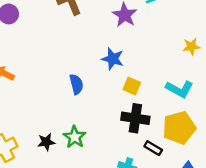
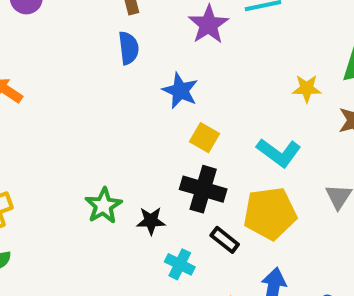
blue semicircle: (76, 84) -> (129, 48), moved
black star: (46, 142) -> (151, 221), moved

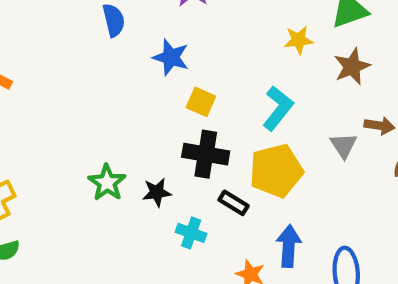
cyan L-shape: (279, 153) -> (278, 108), turned -81

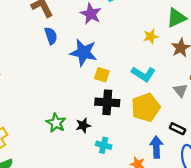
blue star: (171, 57) -> (83, 52), size x1.4
cyan L-shape: (278, 108) -> (143, 74), turned 90
black rectangle: (234, 203) -> (178, 129), moved

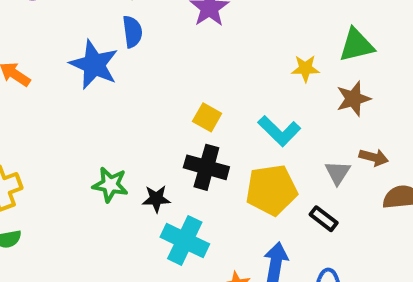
blue star: (83, 52) -> (94, 65), moved
green star: (56, 123) -> (110, 185), turned -30
black rectangle: (178, 129) -> (324, 219), moved
cyan cross: (104, 145) -> (185, 240), size x1.6

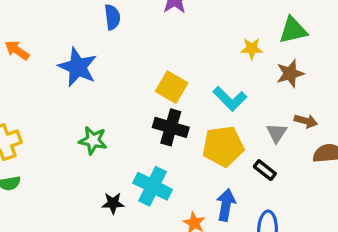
blue star: (94, 65) -> (78, 67), moved
yellow square: (207, 117) -> (172, 87), size x1.4
black star: (156, 199) -> (113, 203), moved

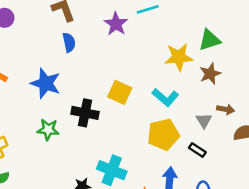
yellow star: (252, 49) -> (179, 57), size x1.6
black cross: (171, 127) -> (85, 113), moved
green star: (93, 140) -> (48, 130), moved

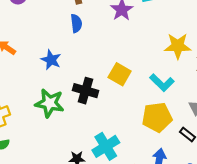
blue star: (46, 83) -> (51, 60), size x0.7
green star: (48, 130) -> (50, 103), size x1.4
cyan cross: (112, 170) -> (106, 146), turned 32

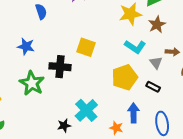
cyan L-shape: (162, 83) -> (135, 47), moved
green star: (50, 103) -> (32, 83), turned 30

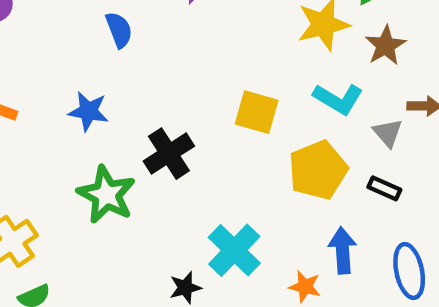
yellow square: (86, 47) -> (257, 112), moved
black cross: (60, 67) -> (169, 154), turned -35

